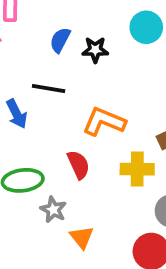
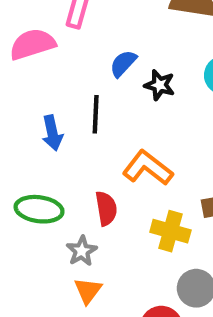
black line: (49, 89) -> (96, 114), turned 68
gray star: (53, 210) -> (82, 251), moved

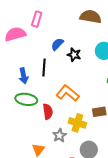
green ellipse: (39, 209) -> (26, 99), moved
gray star: (82, 251) -> (60, 135), moved

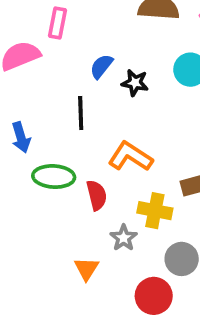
blue arrow: (24, 76) -> (21, 137), moved

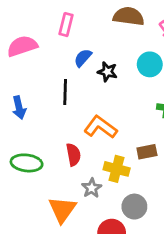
pink rectangle: (57, 23) -> (66, 25), moved
green ellipse: (54, 177) -> (27, 163), moved
orange triangle: (86, 269) -> (62, 210), size x1.5

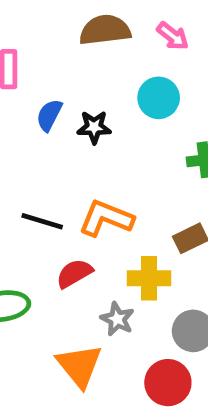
black line: (65, 92) -> (42, 221), moved, turned -60
red semicircle: (73, 155) -> (74, 273), turned -95

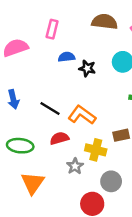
blue semicircle: (49, 115) -> (66, 57), turned 42
orange triangle: (79, 366) -> (33, 183), moved

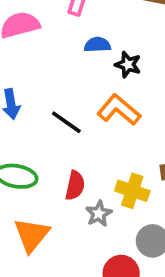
orange L-shape: (82, 115) -> (119, 110), moved
red semicircle: (59, 138) -> (75, 186), moved, turned 114

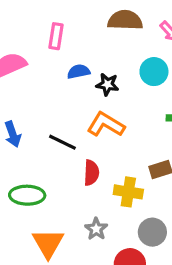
red semicircle: (75, 186) -> (91, 173), moved
gray star: (99, 214) -> (96, 229), moved

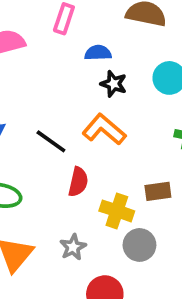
blue semicircle: (79, 72) -> (98, 53), moved
gray circle: (152, 232) -> (139, 245), moved

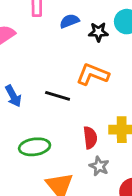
black star: (114, 84) -> (98, 32), moved
red semicircle: (78, 182) -> (90, 138), moved

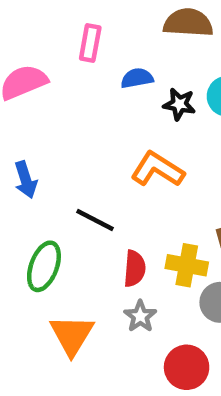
black line: (58, 96) -> (95, 220), moved
green ellipse: (35, 147) -> (44, 266), turned -72

